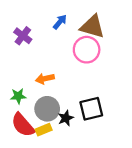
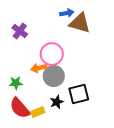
blue arrow: (60, 22) -> (67, 13), moved, turned 40
pink circle: (87, 50) -> (52, 54), moved
gray circle: (47, 109) -> (54, 76), moved

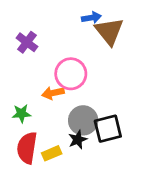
brown triangle: (80, 23) -> (109, 31), turned 35
gray circle: (54, 76) -> (83, 120), moved
red semicircle: (20, 108) -> (27, 148), turned 50

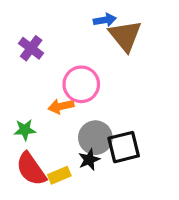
red semicircle: (27, 148) -> (31, 169), turned -44

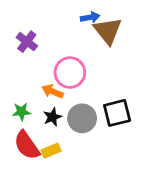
orange arrow: (61, 106) -> (52, 91), turned 35
black square: (124, 147) -> (117, 113), moved
black star: (89, 160) -> (52, 117), moved

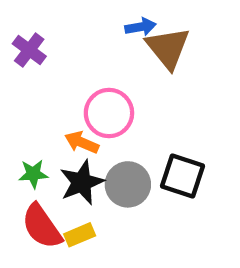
purple cross: (27, 42) -> (29, 50), moved
black square: (117, 113) -> (182, 176), turned 32
black star: (52, 117) -> (82, 182), size x1.5

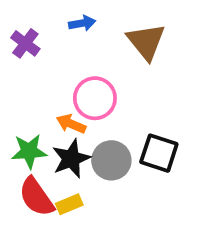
blue arrow: (140, 27) -> (82, 23), moved
green star: (33, 174) -> (29, 151), size x1.4

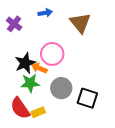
green star: (29, 151) -> (30, 83), moved
black square: (159, 153) -> (87, 98), moved
black star: (71, 159) -> (25, 63), moved

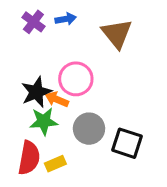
purple cross: (14, 24) -> (33, 22), moved
red semicircle: (20, 108) -> (29, 158), turned -135

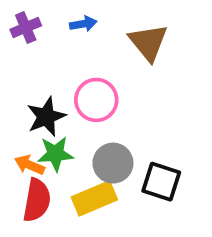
purple cross: (33, 22) -> (26, 28), moved, turned 30
orange arrow: (57, 99) -> (29, 165), moved
yellow rectangle: (55, 164) -> (94, 198), moved, size x1.6

